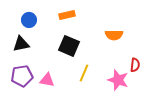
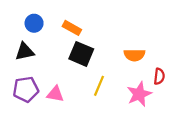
orange rectangle: (67, 15) -> (72, 28), moved, turned 42
orange semicircle: (114, 35) -> (134, 55), moved
pink star: (118, 80) -> (139, 94), turned 30

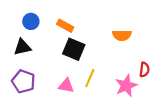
orange semicircle: (134, 55) -> (122, 35), moved
purple pentagon: (26, 89) -> (23, 81), turned 30
pink triangle: (55, 94) -> (66, 86), moved

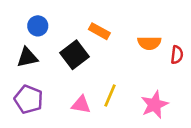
orange rectangle: (65, 26) -> (99, 31), moved
black square: (74, 49) -> (75, 55), moved, turned 30
red semicircle: (144, 70) -> (177, 55), moved

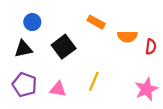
orange rectangle: (99, 31) -> (96, 22), moved
pink triangle: (81, 105) -> (58, 89), moved
pink star: (155, 105) -> (146, 89), moved

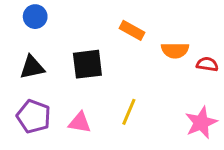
blue circle: (32, 22) -> (35, 17), moved
black square: (64, 47) -> (87, 64), turned 30
red semicircle: (151, 47) -> (207, 64), turned -88

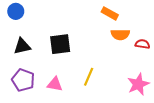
blue circle: (35, 17) -> (16, 11), moved
orange rectangle: (132, 30) -> (110, 13), moved

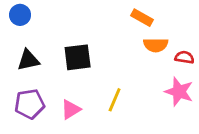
purple pentagon: (23, 80) -> (30, 104), turned -30
pink triangle: (55, 84) -> (71, 109), turned -42
pink star: (138, 84) -> (179, 92), moved, turned -30

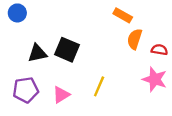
orange semicircle: (156, 45) -> (135, 39), turned 108
black square: (78, 57) -> (67, 50), turned 30
black triangle: (28, 60) -> (37, 53), moved

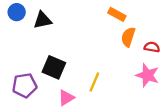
black square: (67, 50) -> (54, 67), moved
black triangle: (37, 53) -> (43, 20), moved
pink triangle: (61, 95) -> (66, 98), moved

